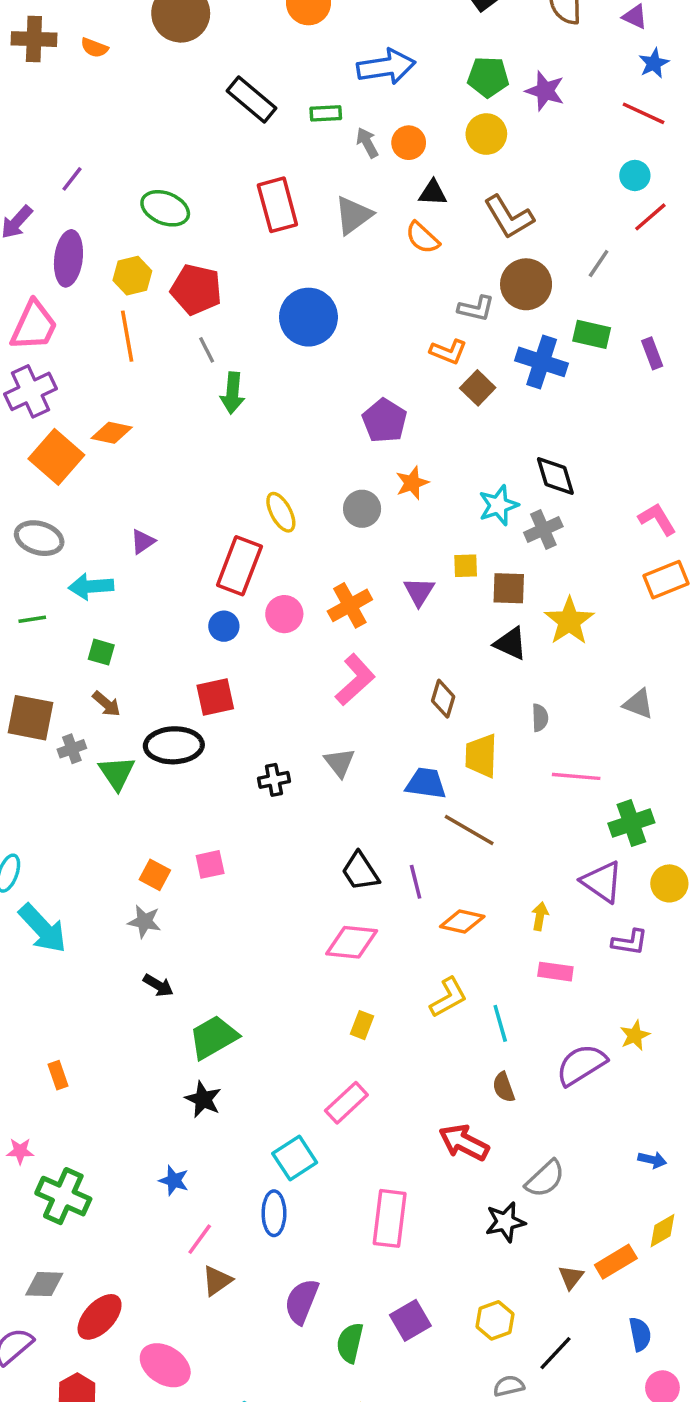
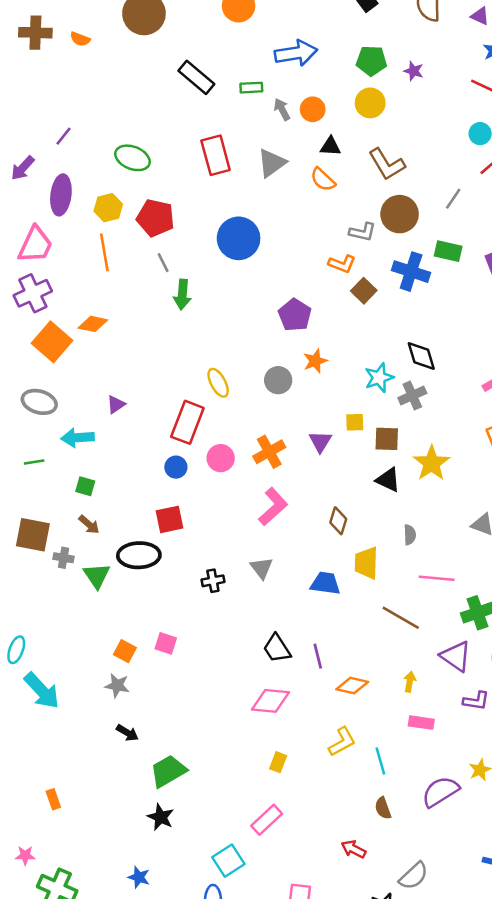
purple star: (545, 91) -> (414, 71), size x0.7
gray cross: (72, 749) -> (63, 558), turned 30
brown line: (469, 830) -> (401, 618), moved
pink square: (210, 864) -> (166, 643), turned 30
red arrow: (464, 1142) -> (354, 849), size x0.7

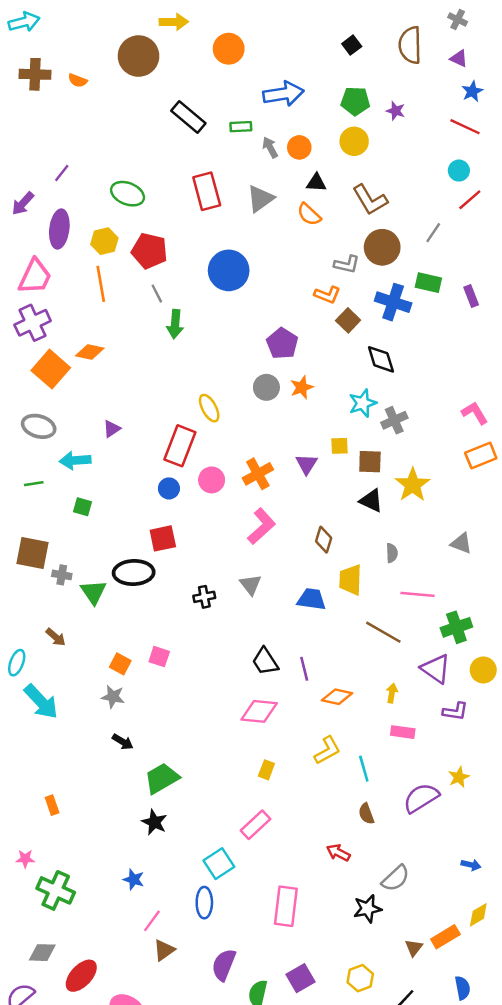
black diamond: (421, 356) -> (381, 359), moved
gray circle: (278, 380) -> (266, 387), moved
brown arrow: (89, 525) -> (56, 637), moved

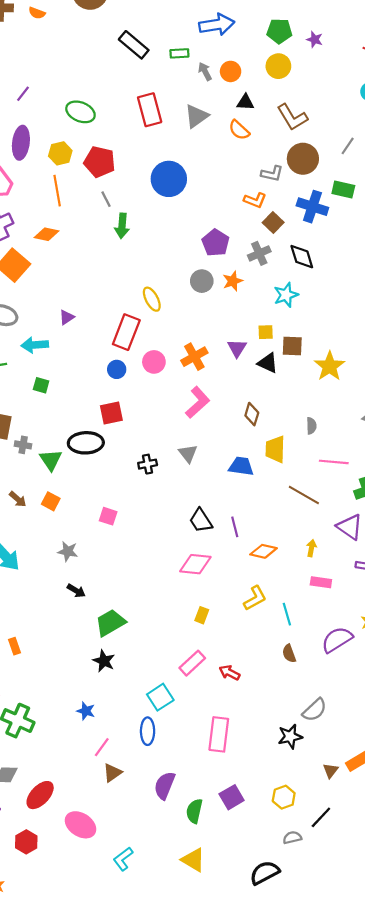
orange diamond: (90, 352) -> (46, 234), moved
gray cross: (394, 420) -> (259, 253), moved
black triangle: (371, 501) -> (268, 363), moved
orange square: (120, 664) -> (51, 501), moved
red arrow: (338, 853) -> (229, 673), moved

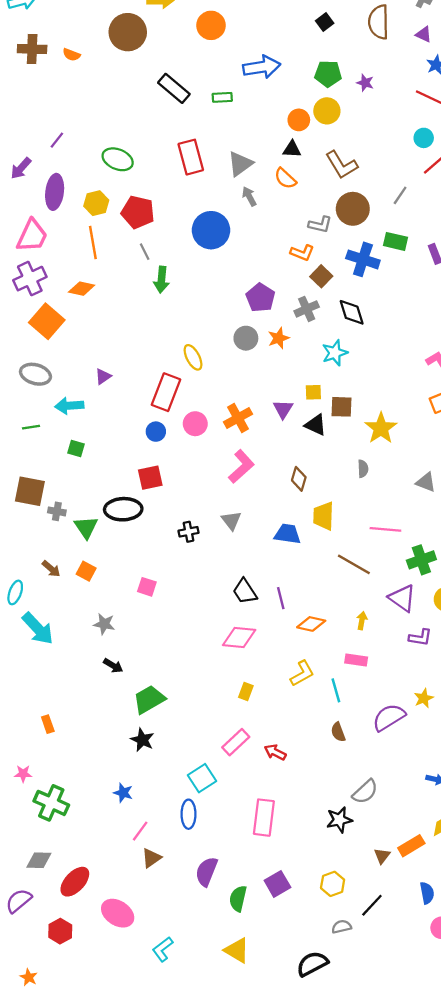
gray arrow: (205, 71) -> (249, 196), moved
orange circle: (231, 71) -> (299, 120), moved
gray semicircle: (311, 426) -> (363, 469), moved
pink rectangle: (321, 582) -> (356, 660), moved

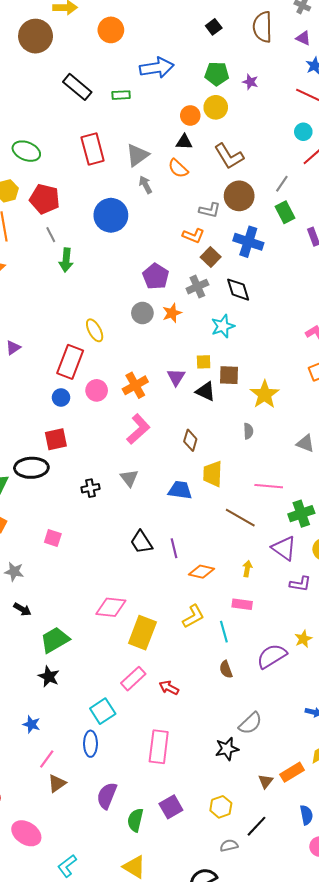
green rectangle: (396, 241) -> (285, 212), moved, turned 50
pink diamond: (239, 637) -> (111, 607), moved
yellow rectangle: (246, 691) -> (142, 633), size x2.0

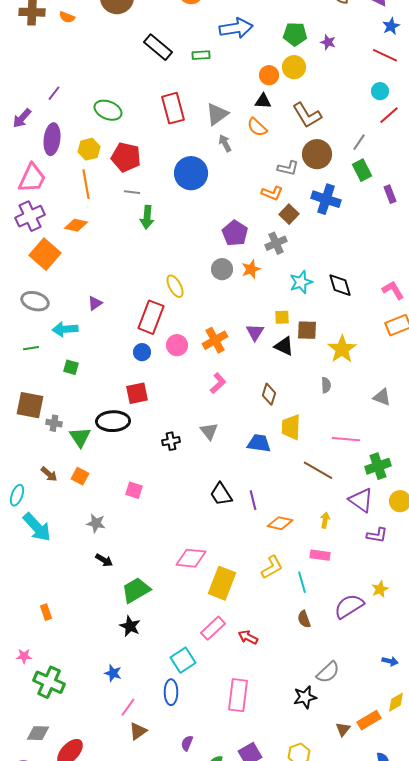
gray line: (51, 235) -> (132, 192), turned -56
black diamond: (238, 290) -> (340, 285), moved
pink L-shape: (138, 429) -> (218, 383), size x0.7
purple semicircle: (107, 796) -> (187, 743), size x0.6

